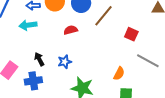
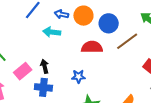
red semicircle: (71, 30) -> (92, 47), size x1.5
black arrow: (39, 59) -> (45, 66), moved

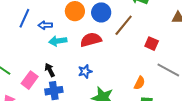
blue arrow: (61, 14) -> (45, 25), moved
cyan arrow: (52, 32) -> (58, 41), moved

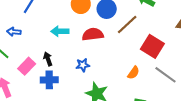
blue arrow: (45, 25) -> (14, 32), moved
red square: (152, 44) -> (152, 46), size x1.6
orange semicircle: (139, 83) -> (133, 73), moved

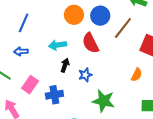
blue arrow: (14, 32) -> (21, 51), moved
red semicircle: (93, 34) -> (90, 43), turned -100
black arrow: (48, 59) -> (65, 65), moved, turned 48

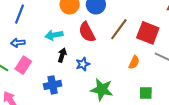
brown line: (123, 28) -> (119, 29), moved
pink rectangle: (30, 85) -> (23, 65), moved

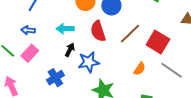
blue star: (83, 64) -> (89, 62), size x1.5
blue cross: (53, 85) -> (55, 78), turned -30

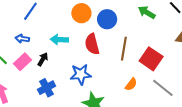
brown line: (130, 34) -> (124, 49), turned -40
black arrow: (70, 50) -> (43, 59), moved

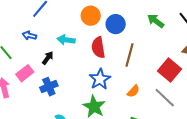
red square: (151, 59) -> (169, 70), moved
pink rectangle: (22, 62) -> (25, 73), moved
blue star: (81, 74) -> (100, 79), moved, turned -30

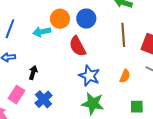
cyan arrow: (66, 40) -> (42, 32), moved
brown line: (129, 55) -> (123, 35), moved

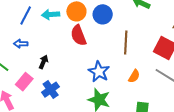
cyan arrow: (42, 32) -> (51, 15), moved
brown line: (123, 35) -> (126, 43), moved
red semicircle: (78, 46) -> (78, 35), moved

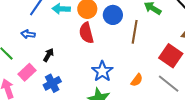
brown line: (126, 43) -> (135, 32), moved

